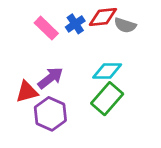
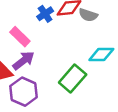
pink rectangle: (46, 28) -> (20, 37), moved
cyan diamond: (107, 71) -> (101, 55), moved

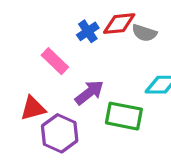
purple arrow: (24, 61) -> (89, 93), moved
green rectangle: (73, 78) -> (124, 116), turned 60

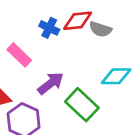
blue cross: (88, 31) -> (49, 28), turned -30
green rectangle: (124, 116) -> (82, 105), turned 32

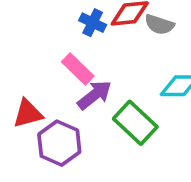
pink rectangle: (19, 55) -> (78, 69), moved

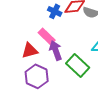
purple arrow: (95, 95) -> (56, 50), turned -72
red triangle: (28, 113) -> (30, 50), moved

